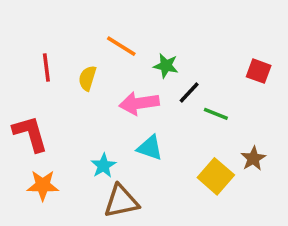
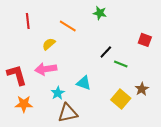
green star: (166, 66) -> (100, 13), moved
red line: (46, 67) -> (28, 21), moved
yellow semicircle: (87, 78) -> (49, 44), turned 32
pink arrow: (139, 103) -> (46, 69), moved

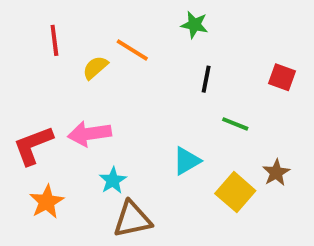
yellow semicircle: (49, 44) -> (95, 68), moved
black line: (106, 52) -> (206, 79), moved, turned -32
red L-shape: (17, 75) -> (33, 145), turned -95
cyan triangle: (84, 83) -> (187, 161), moved, turned -49
orange star: (24, 104) -> (47, 202), turned -30

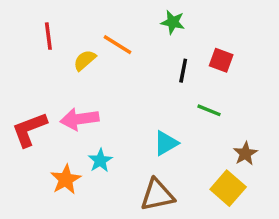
red square: (282, 77) -> (221, 60), moved
yellow square: (235, 192) -> (228, 188), moved
orange star: (47, 202) -> (66, 179), moved
brown triangle: (132, 219) -> (157, 195), moved

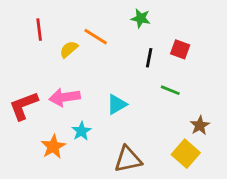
cyan triangle: (166, 143) -> (117, 104), moved

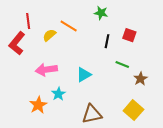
red L-shape: (24, 106) -> (17, 43), moved, turned -30
brown star: (200, 125) -> (140, 79), moved

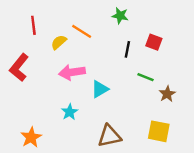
red L-shape: (17, 43) -> (19, 67), moved
pink arrow: (46, 70) -> (72, 72), moved
orange star: (38, 105) -> (31, 137), moved
yellow square: (133, 110) -> (159, 131), turned -30

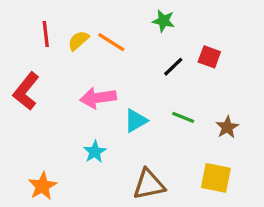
yellow semicircle: (59, 42) -> (78, 41), moved
black line: (127, 49) -> (173, 67), turned 35
green line: (145, 77) -> (183, 117), moved

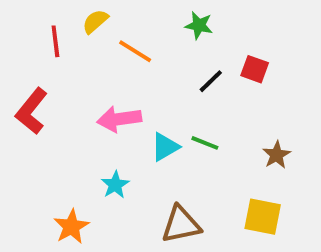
yellow semicircle: (78, 41) -> (95, 21), moved
green line: (183, 117) -> (205, 143), moved
orange star: (42, 186) -> (71, 227), moved

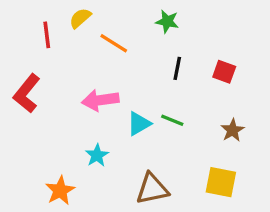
red square: (255, 69) -> (224, 72), moved
black line: (211, 81) -> (177, 68), turned -35

